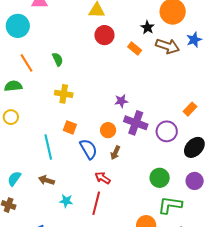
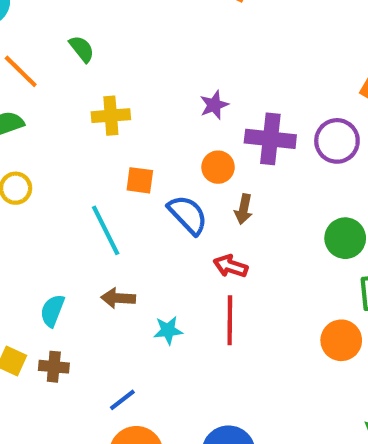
purple star: (121, 101) -> (214, 105), moved

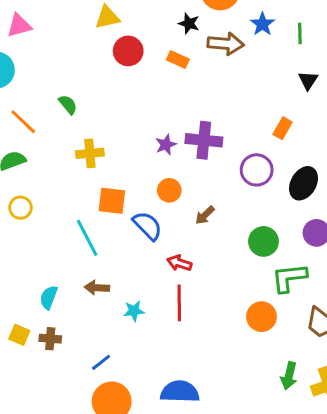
purple cross: (270, 139) -> (204, 140), moved
orange square: (140, 180) -> (112, 201), size x1.4
brown arrow: (244, 209) -> (205, 215), moved, turned 35

